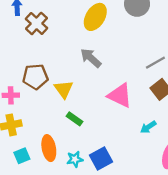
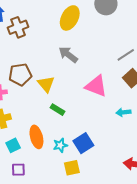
brown cross: (37, 23) -> (18, 27), turned 30
cyan arrow: (148, 127) -> (123, 112), turned 32

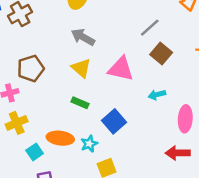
yellow triangle: (46, 84) -> (81, 68), moved
orange ellipse: (36, 137) -> (60, 138), turned -60
blue square: (83, 143) -> (114, 121), moved

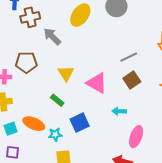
gray arrow: (83, 37) -> (52, 36), moved

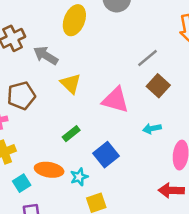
yellow triangle: (66, 73) -> (71, 83), moved
green rectangle: (57, 100) -> (71, 134), turned -64

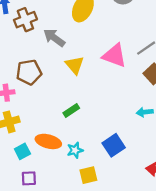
pink triangle: (115, 100) -> (114, 55), moved
blue square: (106, 155) -> (114, 145), moved

